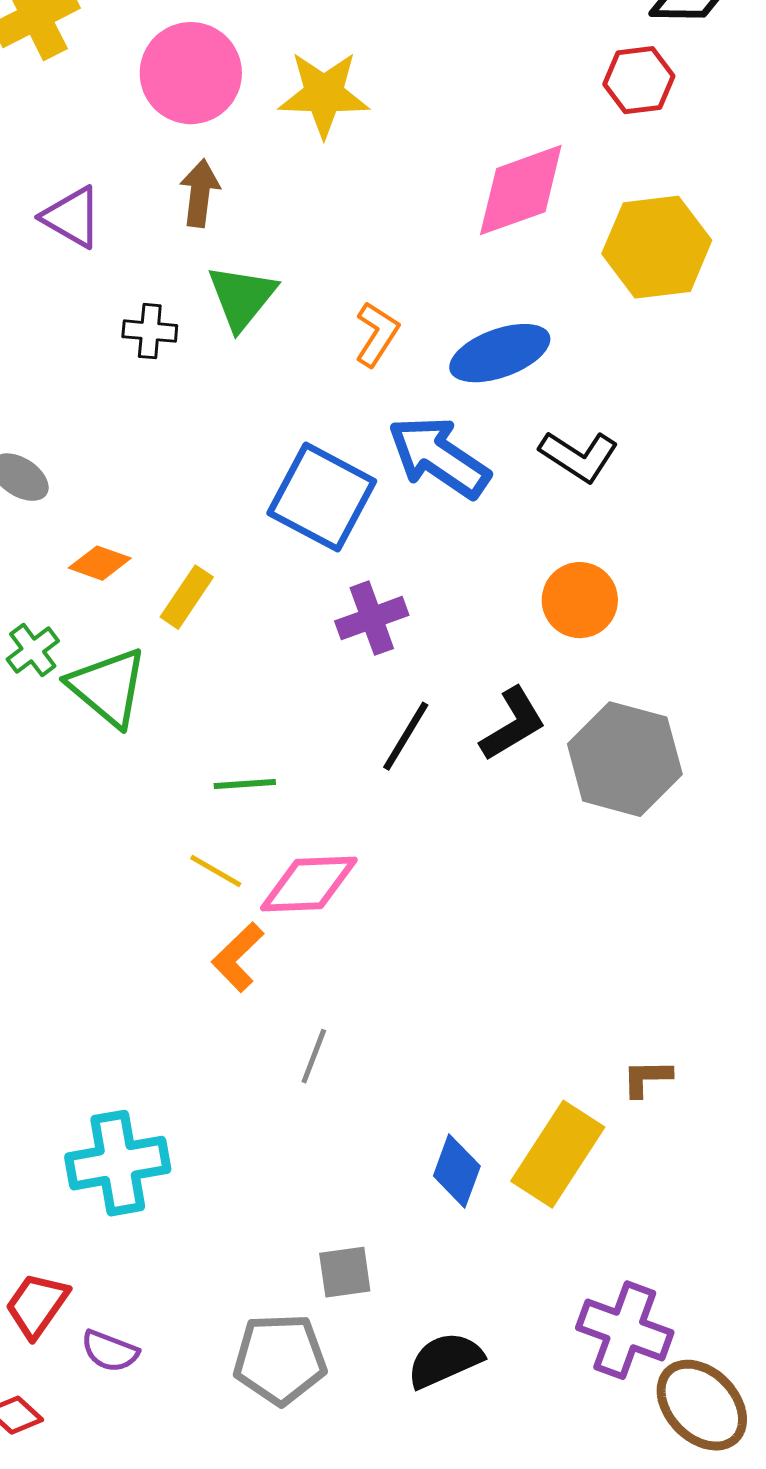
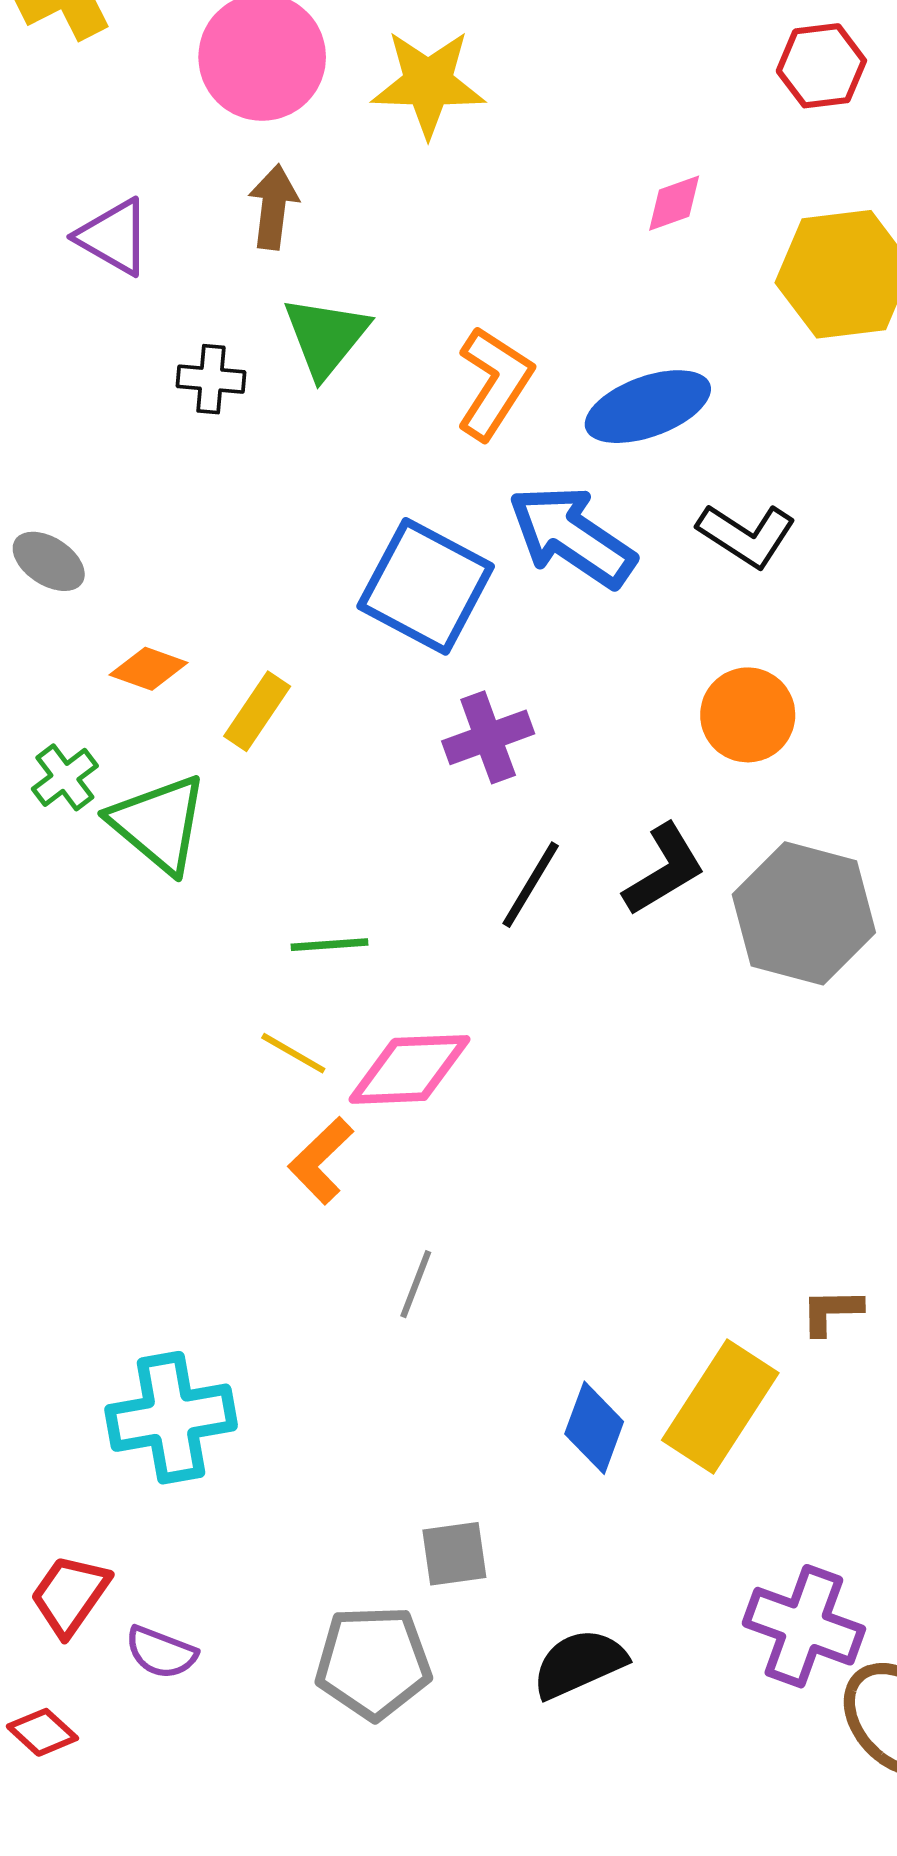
pink diamond: (521, 190) -> (674, 203), size x0.5
orange L-shape: (377, 334) -> (494, 383), size x1.4

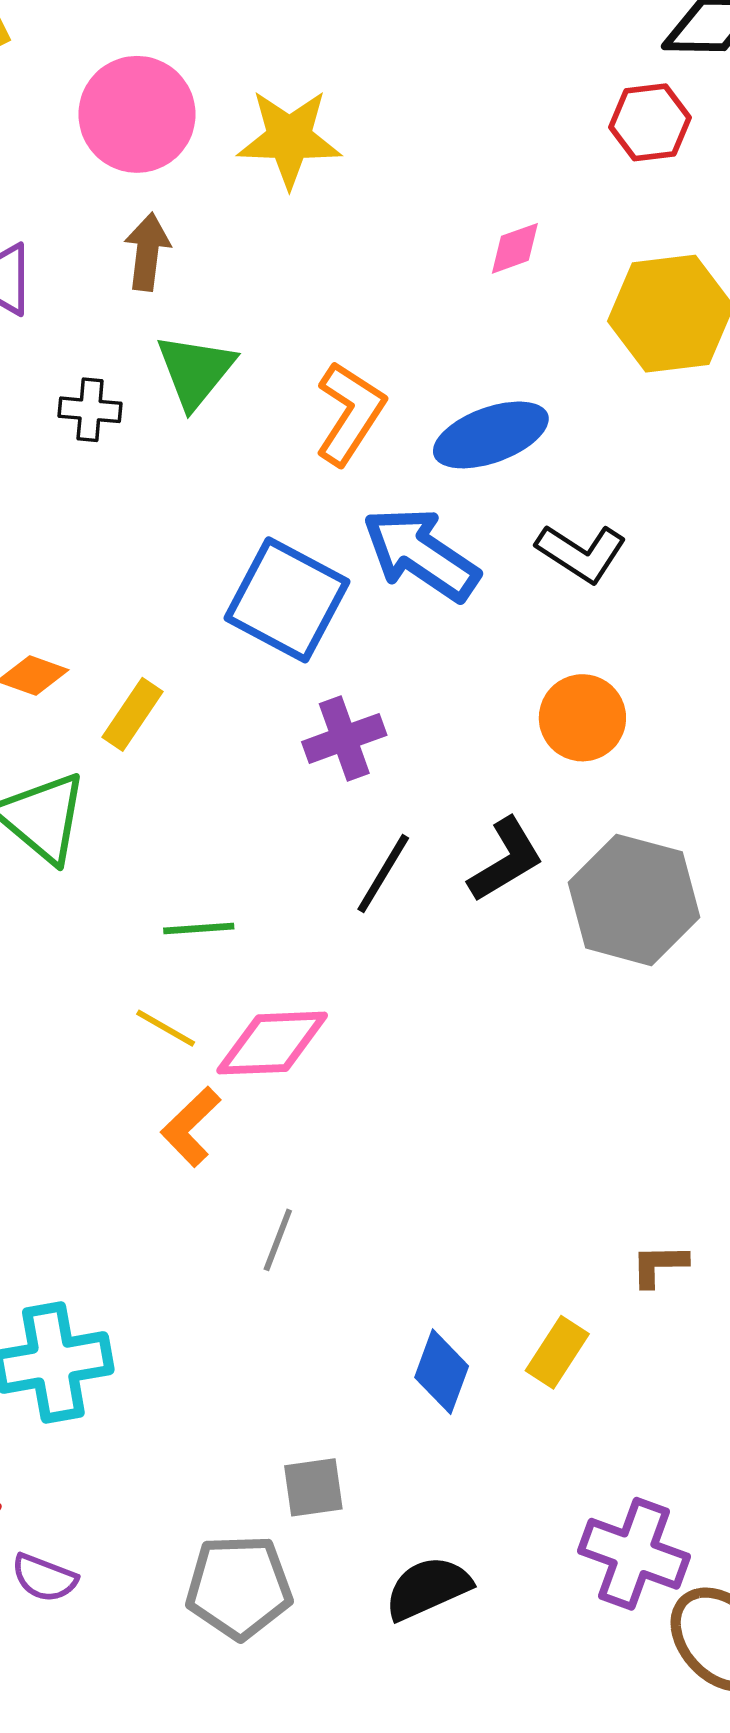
yellow rectangle: (720, 1406) -> (557, 1352), size x0.6

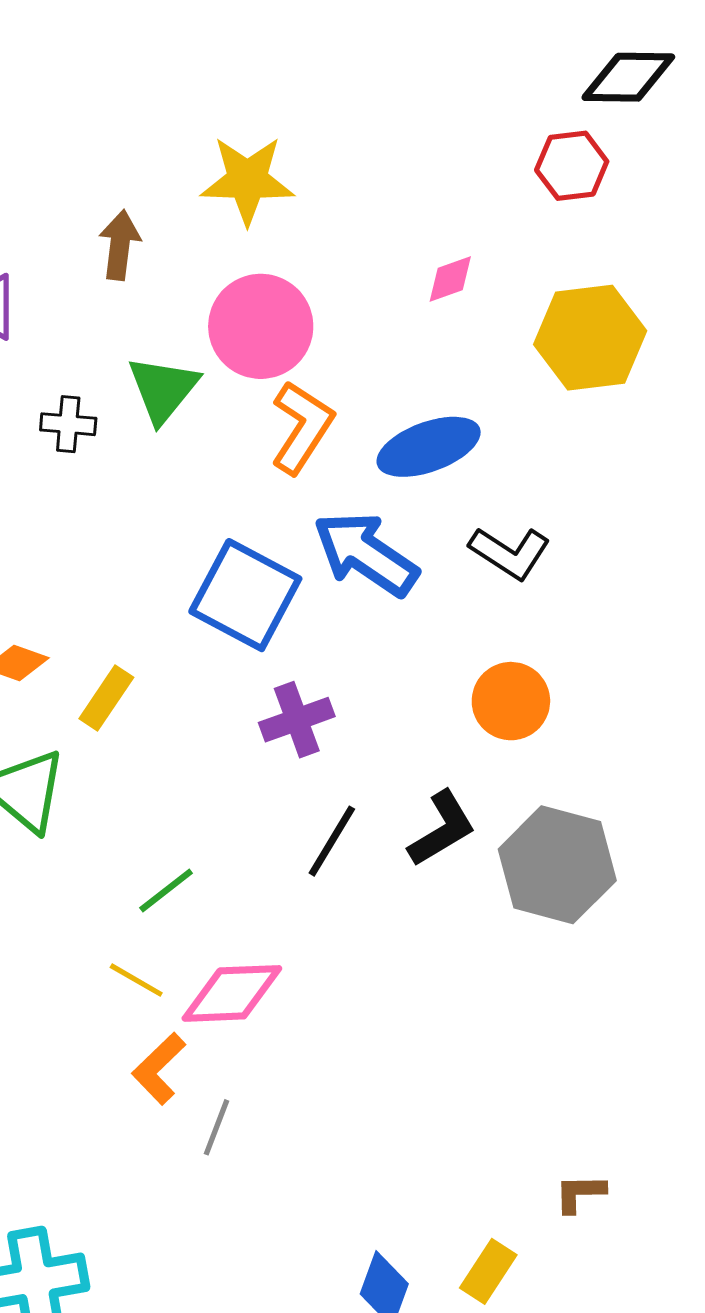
pink circle: (137, 114) -> (261, 326), moved
brown arrow: (147, 252) -> (120, 245), moved
green line: (199, 929) -> (166, 891), turned -34
gray line: (278, 1240) -> (216, 1127), moved

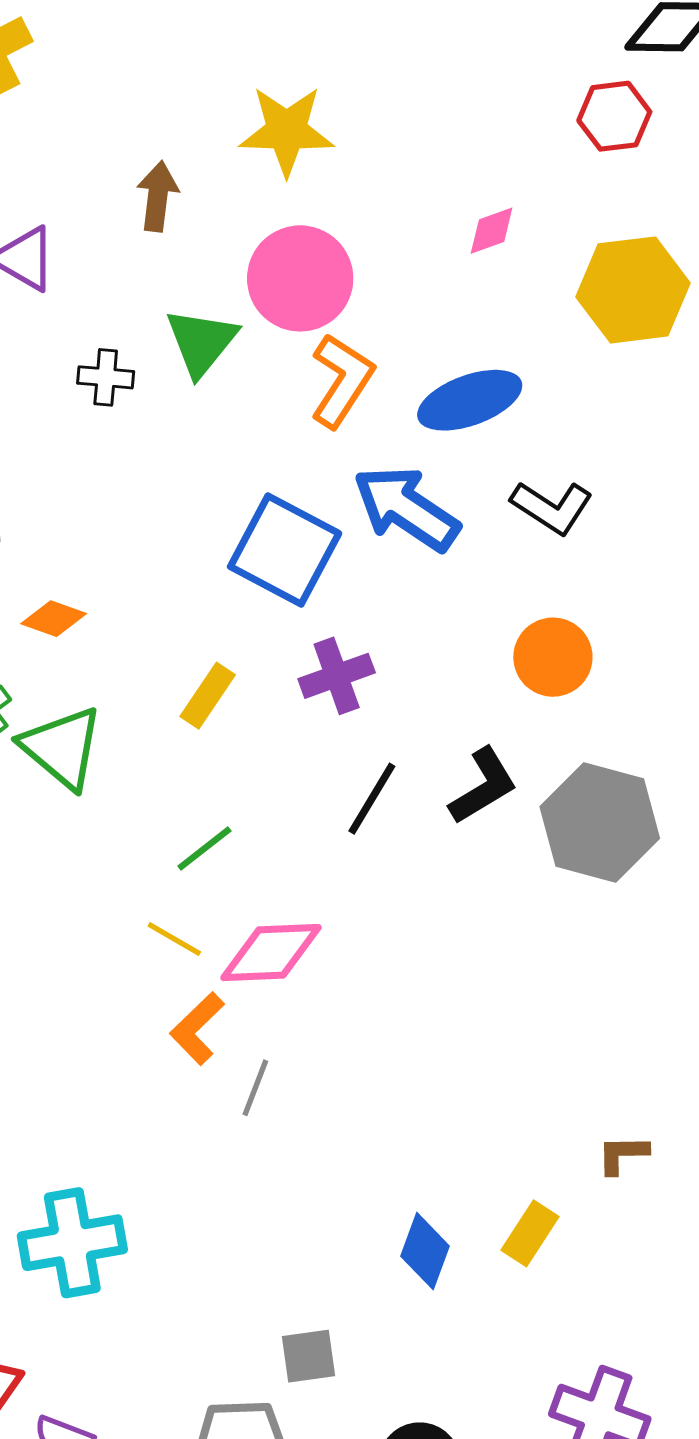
yellow rectangle: (106, 698) -> (208, 696), moved

